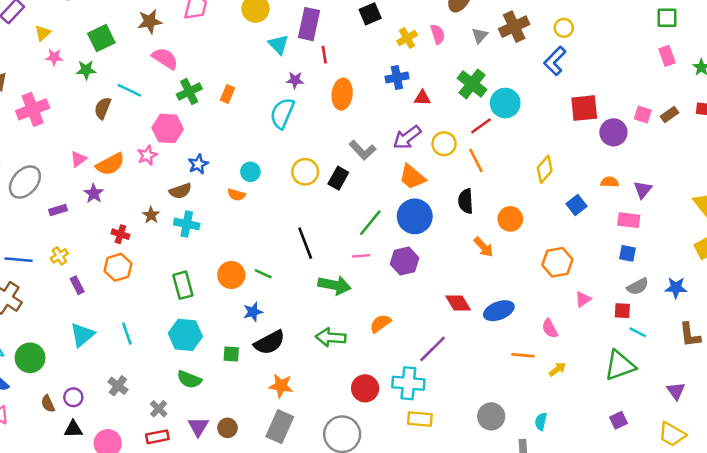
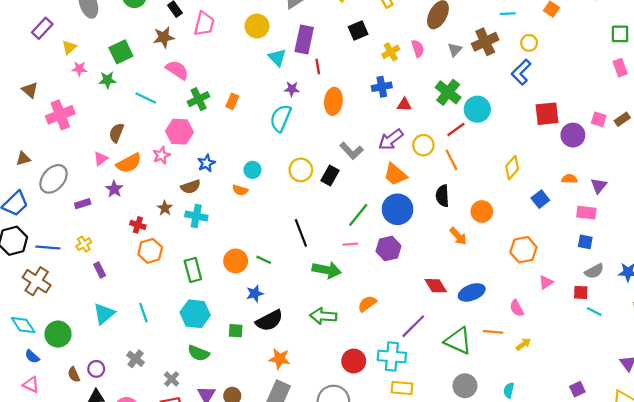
brown semicircle: (103, 108) -> (116, 133), moved
orange hexagon: (118, 267) -> (150, 251), moved
green triangle: (620, 365) -> (458, 341), moved, turned 44

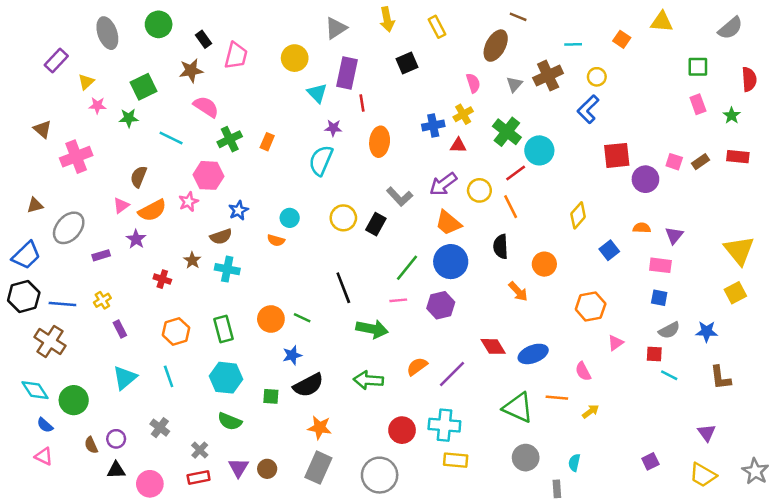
yellow cross: (391, 52) -> (463, 114), moved
orange hexagon: (150, 251) -> (176, 331), moved
purple line: (413, 326) -> (452, 374), moved

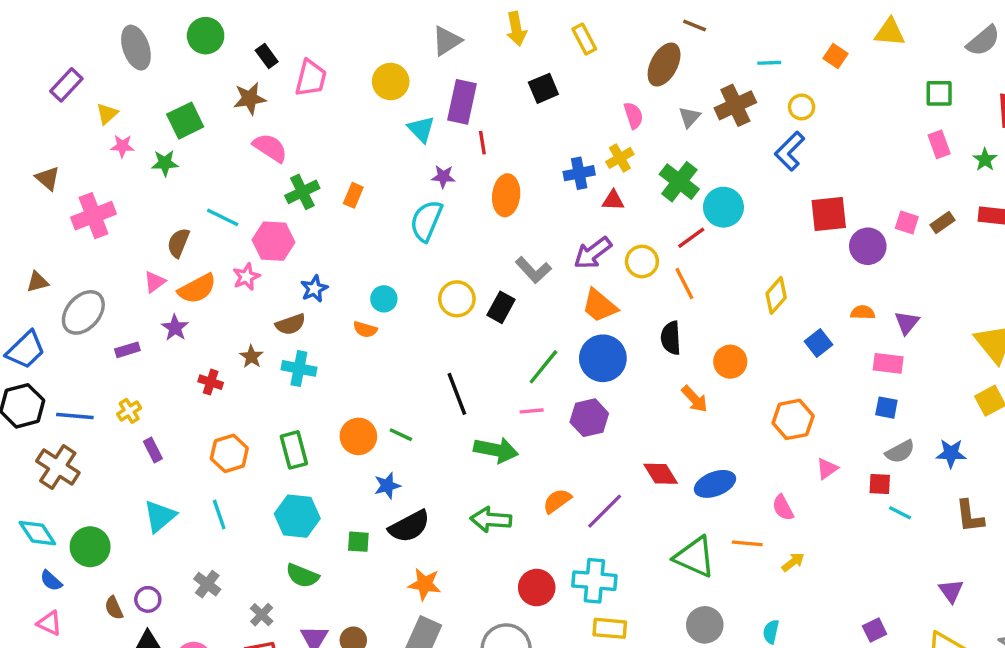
cyan line: (171, 138) -> (223, 217), moved

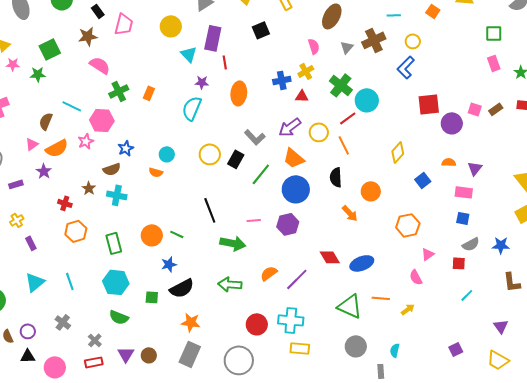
green line: (543, 367) -> (261, 174), moved
orange hexagon: (229, 453) -> (76, 231), moved
pink semicircle: (783, 508) -> (416, 277), moved
cyan line: (900, 513) -> (467, 295), moved, turned -72

